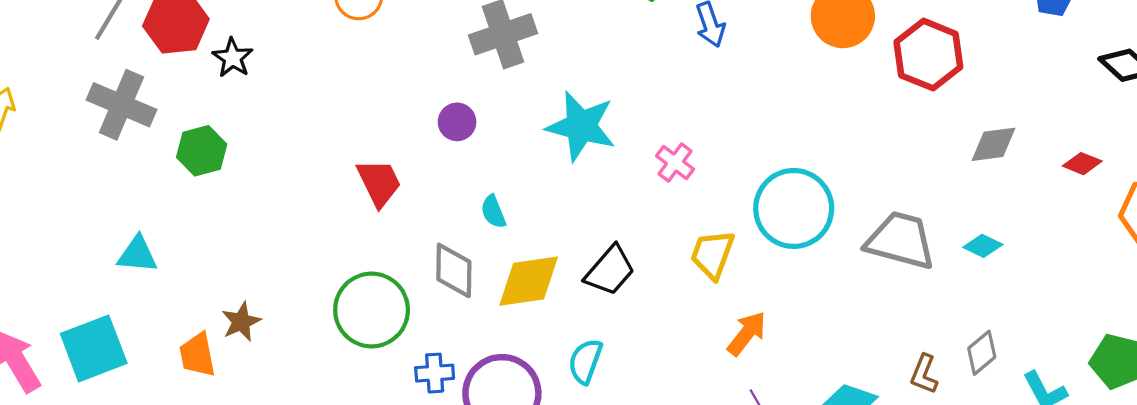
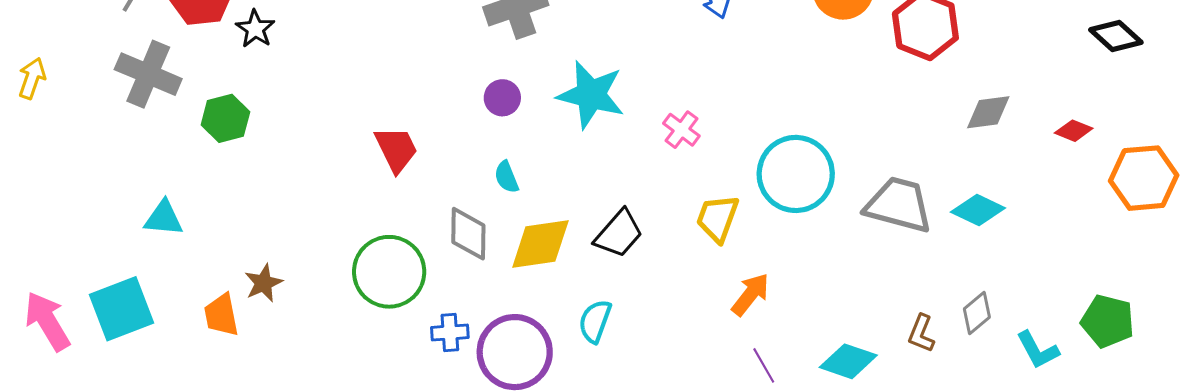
purple circle: (457, 122) -> (502, 98), moved
cyan diamond: (983, 246) -> (978, 210), size x1.4

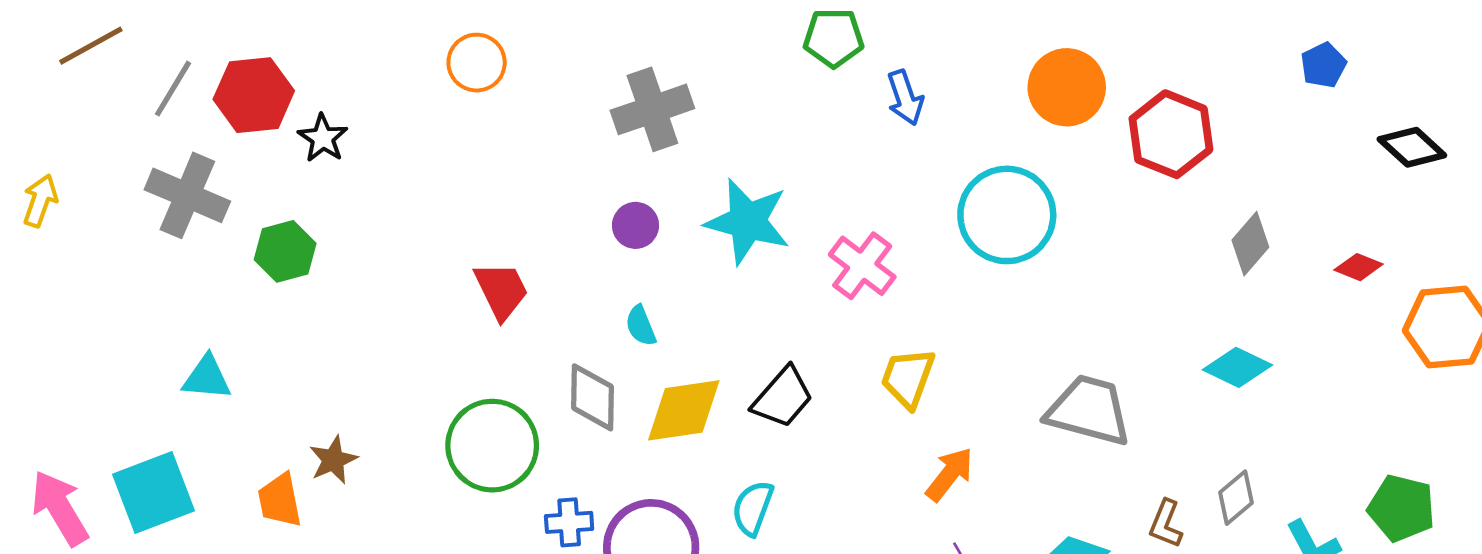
gray diamond: (988, 112) -> (1250, 244), turned -42
pink cross: (681, 130) -> (862, 266), size x1.4
cyan circle: (796, 174) -> (1007, 215), moved
gray trapezoid: (899, 205) -> (1089, 410), moved

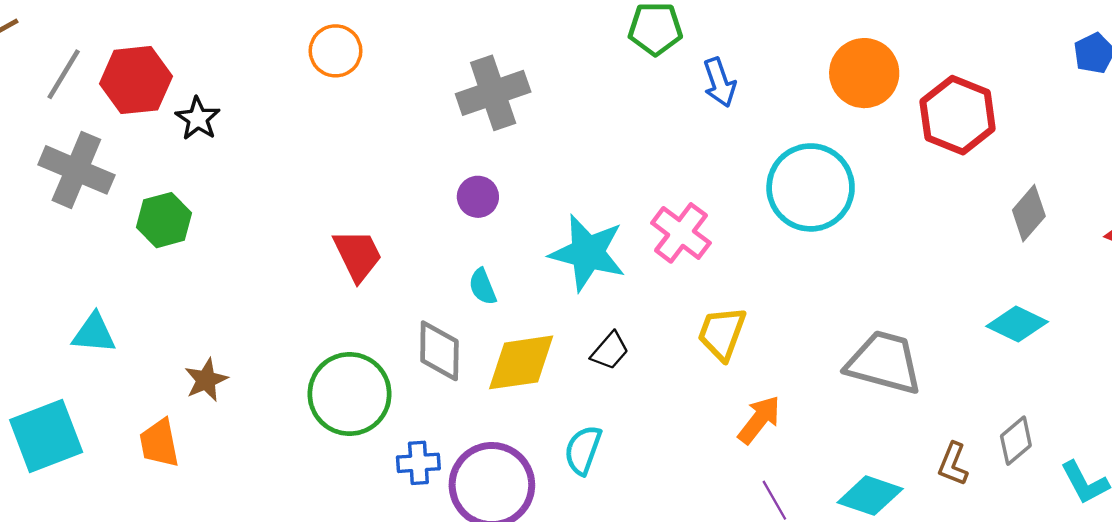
cyan star: (748, 221) -> (588, 253), moved
black trapezoid: (783, 397) -> (610, 351), size x0.7
brown star: (333, 460) -> (206, 380), moved

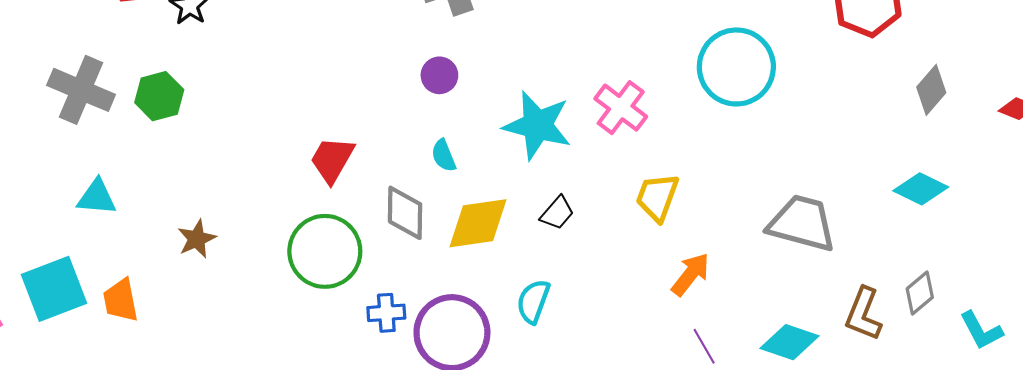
gray cross: (76, 170) -> (81, 90), moved
red trapezoid: (358, 255) -> (332, 160), moved, turned -124
orange trapezoid: (159, 443) -> (121, 300), moved
brown L-shape: (953, 464) -> (863, 314), size x1.4

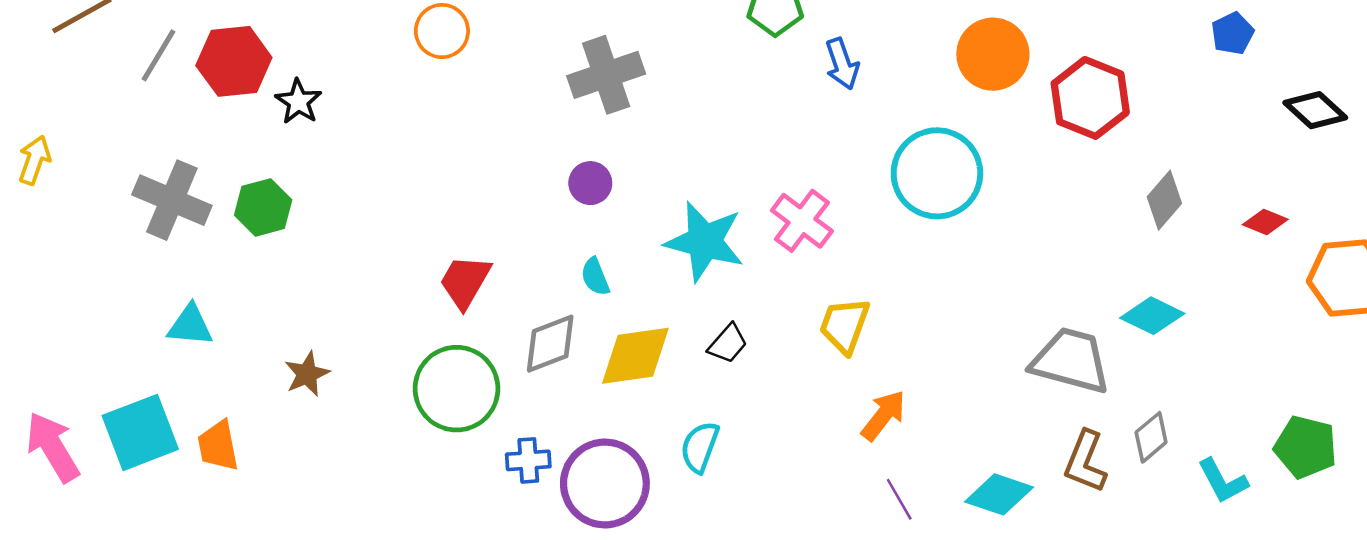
gray diamond: (405, 213) -> (550, 344), turned 68
gray trapezoid: (802, 223) -> (1071, 361), moved

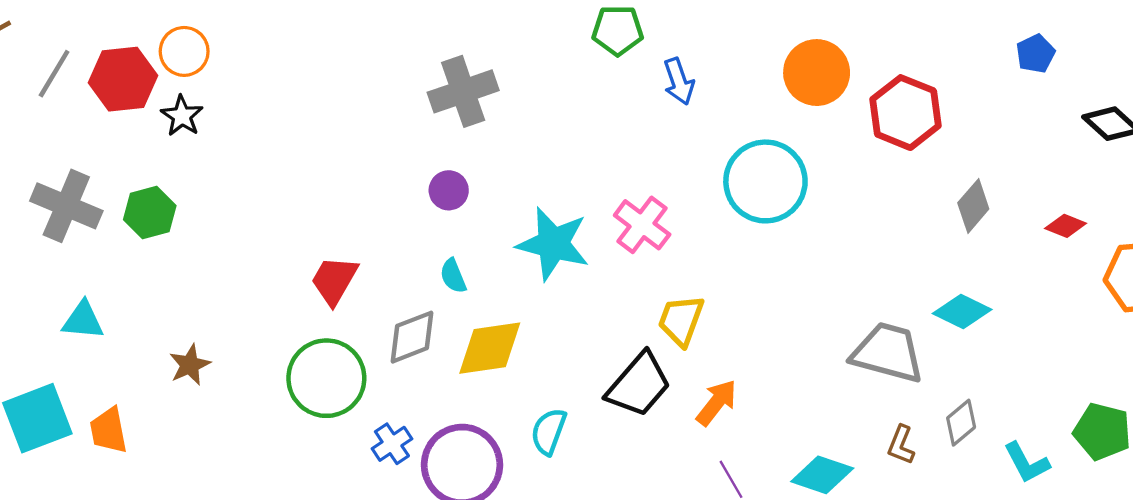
orange circle: (442, 31) -> (184, 51), moved
black trapezoid: (728, 344) -> (639, 385), moved, size x1.8
blue cross: (528, 460) -> (392, 444), turned -30
brown L-shape: (1085, 462) -> (901, 445), size x0.7

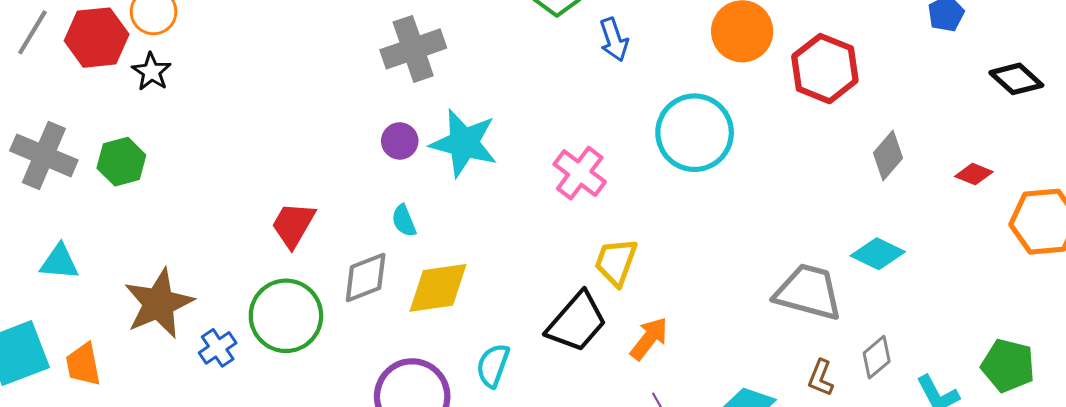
cyan star: (553, 244) -> (464, 143), moved
brown star: (190, 365) -> (159, 303), size x1.8
blue cross: (392, 444) -> (218, 348), moved

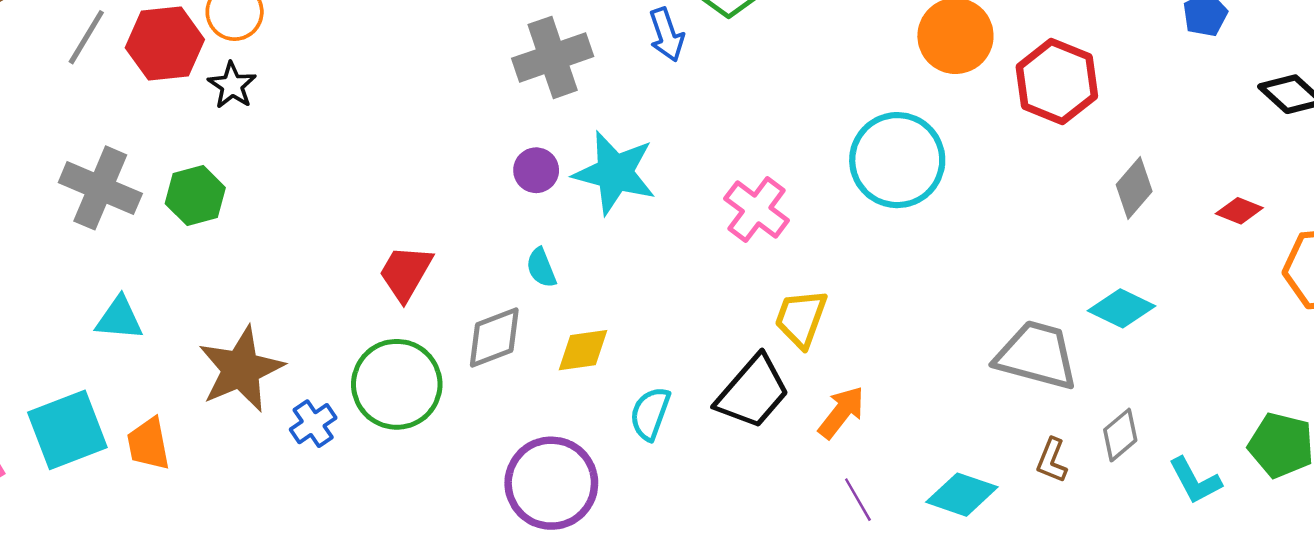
blue arrow: (614, 40) -> (667, 35), moved
yellow diamond: (438, 288) -> (583, 350), size x0.7
cyan semicircle: (493, 365) -> (650, 413), moved

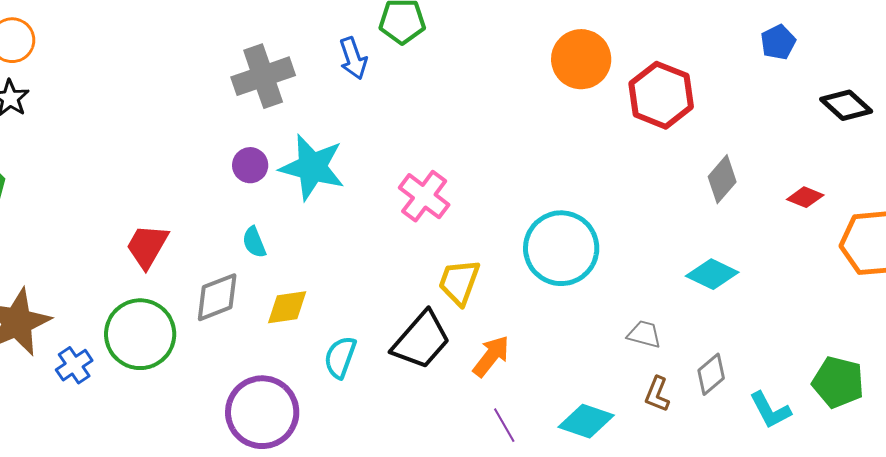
cyan circle: (897, 160) -> (561, 248), moved
gray trapezoid: (1037, 355) -> (644, 334), moved, size x0.5

